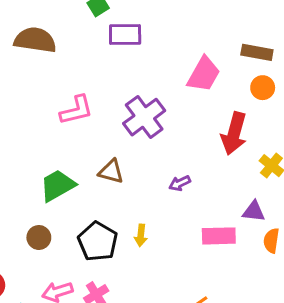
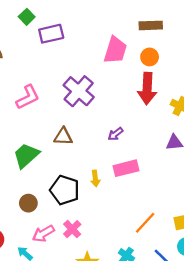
orange circle: (263, 88) -> (150, 57), moved
pink rectangle: (219, 236) -> (126, 168), moved
brown circle: (39, 237) -> (28, 203), moved

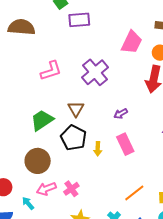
brown triangle: (63, 137) -> (76, 109), turned 48
pink rectangle: (126, 168) -> (125, 144), turned 70
black pentagon: (65, 190) -> (74, 138), moved
brown circle: (28, 203) -> (38, 161), size x1.6

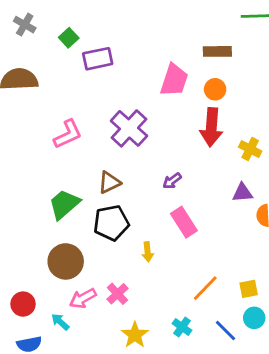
brown triangle: (76, 109) -> (109, 182), turned 42
black pentagon: (74, 138) -> (111, 223), turned -30
yellow arrow: (98, 149) -> (148, 252), moved

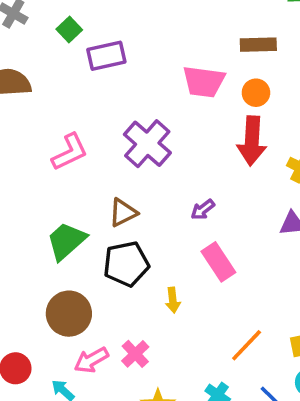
pink trapezoid: (174, 80) -> (204, 82), turned 80

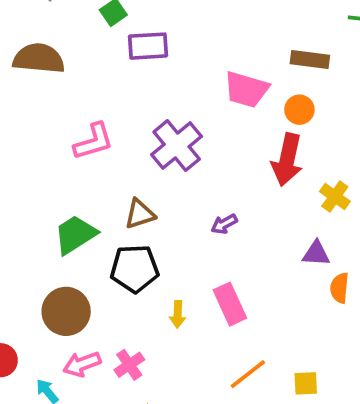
pink rectangle: (218, 262) -> (230, 304), moved

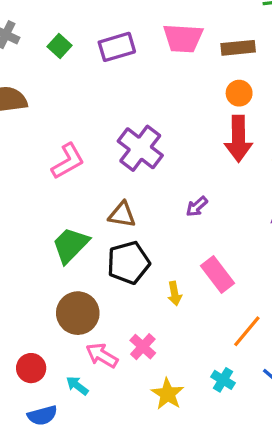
purple rectangle: (148, 46) -> (117, 47), moved
pink trapezoid: (246, 89) -> (183, 38), moved
brown triangle: (140, 214) -> (122, 215), turned 40
pink arrow: (82, 364) -> (102, 355), turned 64

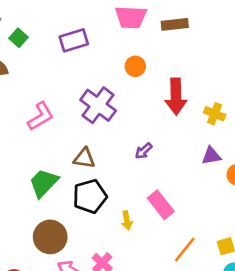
green square: (59, 46) -> (18, 38), moved
purple rectangle: (117, 47) -> (74, 40), moved
orange circle: (239, 93) -> (135, 66), moved

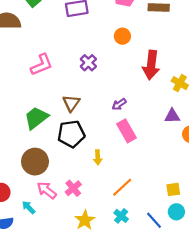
purple cross: (98, 105) -> (88, 63), size x0.6
brown triangle: (84, 158) -> (71, 103), turned 48
pink rectangle: (161, 205) -> (127, 131), moved
orange line: (185, 249) -> (122, 187), moved

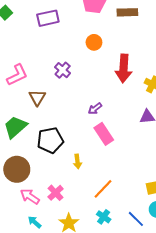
brown triangle: (71, 103) -> (37, 98), moved
cyan arrow: (29, 207) -> (35, 222), moved

